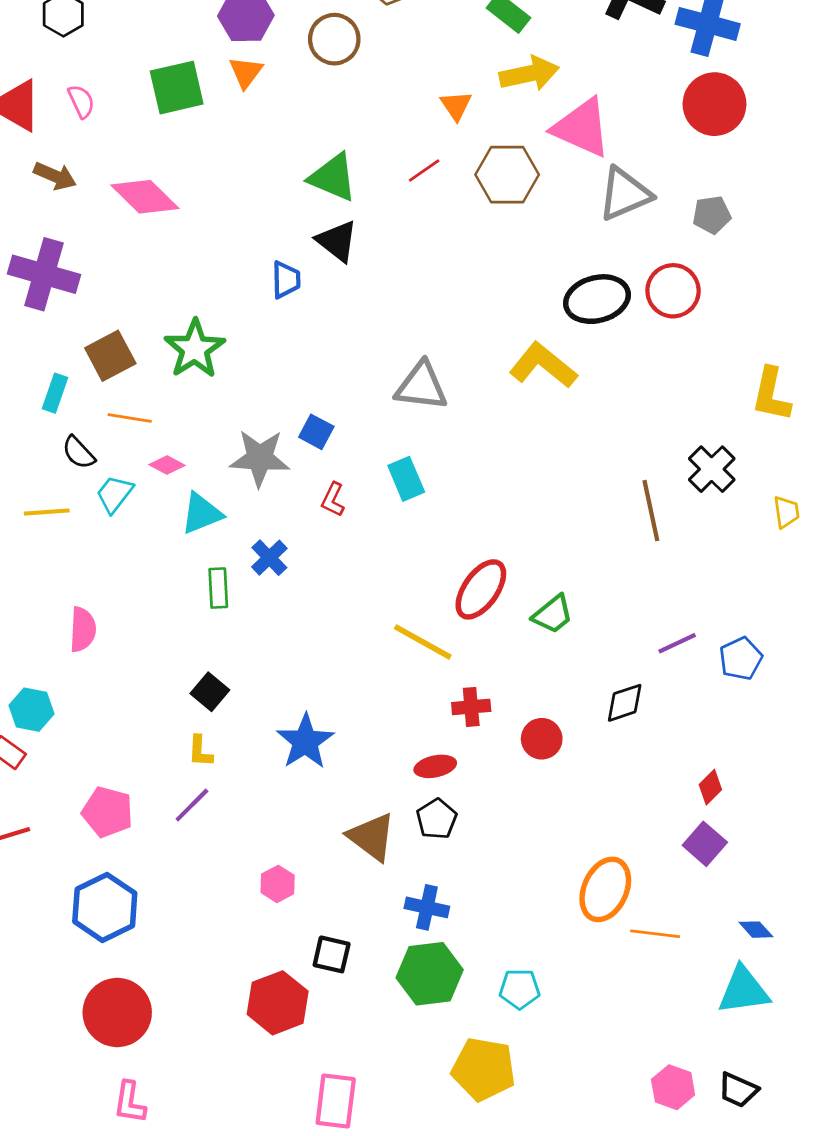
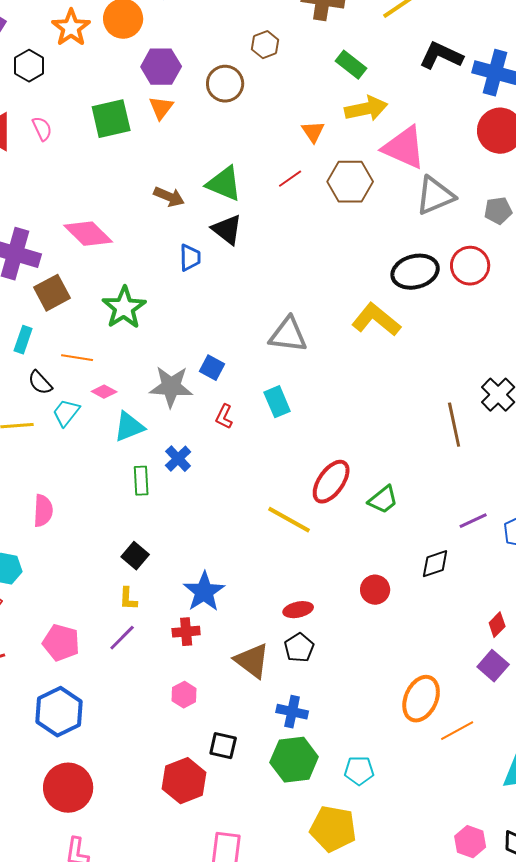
brown arrow: (55, 176) -> (169, 197), moved
pink diamond: (145, 197) -> (88, 234), moved
brown square: (110, 356) -> (52, 293), moved
red cross: (471, 707) -> (186, 632), moved
orange line: (655, 934) -> (457, 731), turned -36

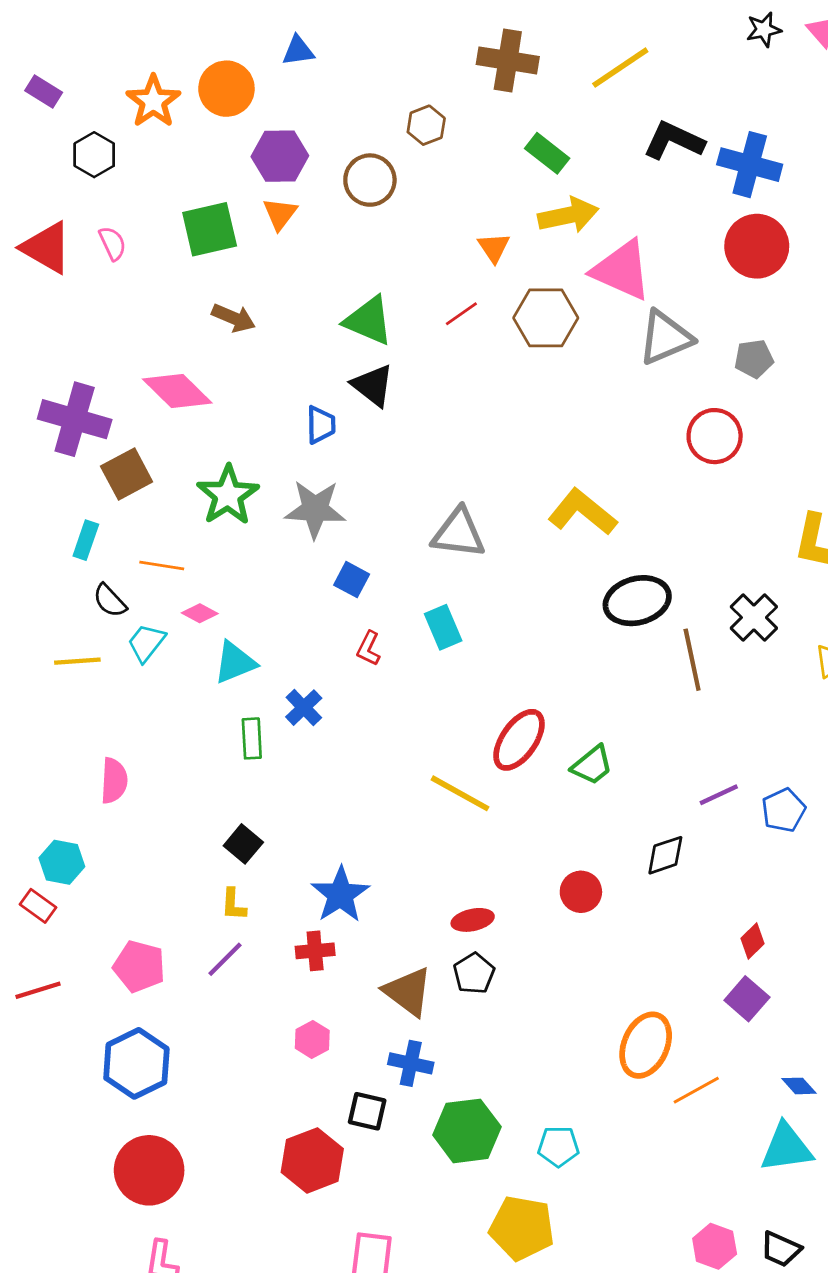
brown arrow: (169, 197) -> (233, 318), moved
black ellipse: (415, 272) -> (637, 601), moved
gray star: (171, 387) -> (315, 509), moved
blue cross: (292, 712) -> (411, 1063), moved

